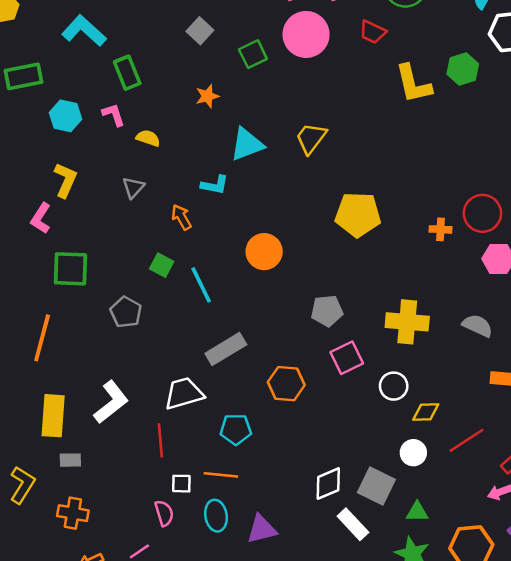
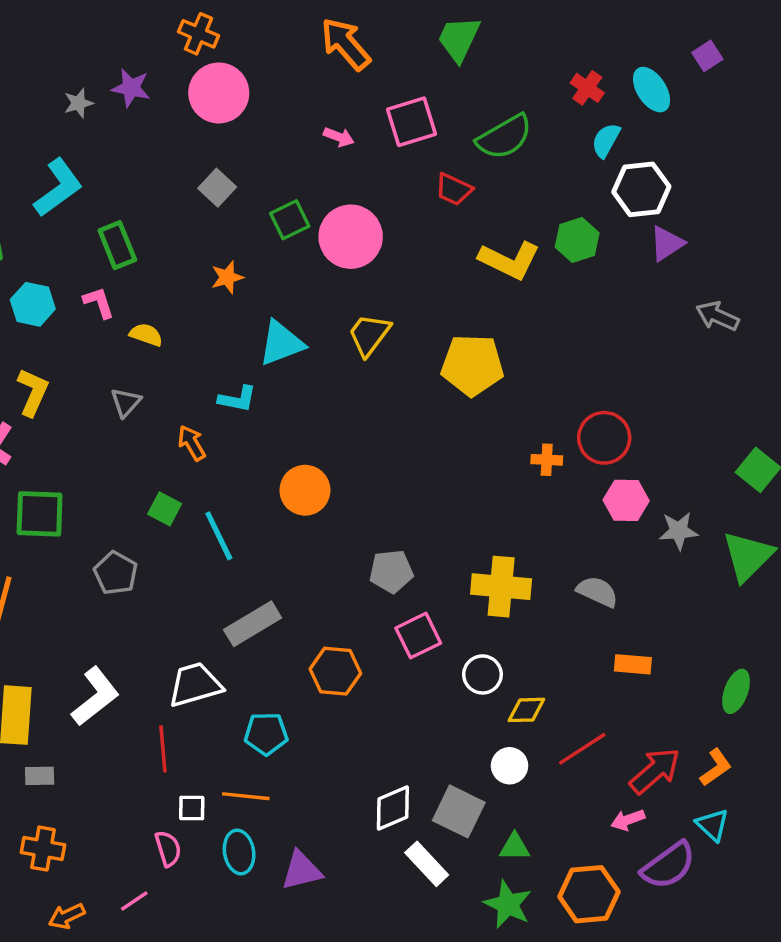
cyan L-shape: (84, 31) -> (58, 188), turned 102
pink circle: (306, 34) -> (351, 237), moved
yellow L-shape: (413, 84) -> (510, 260), turned -51
yellow pentagon: (358, 215) -> (472, 365), moved

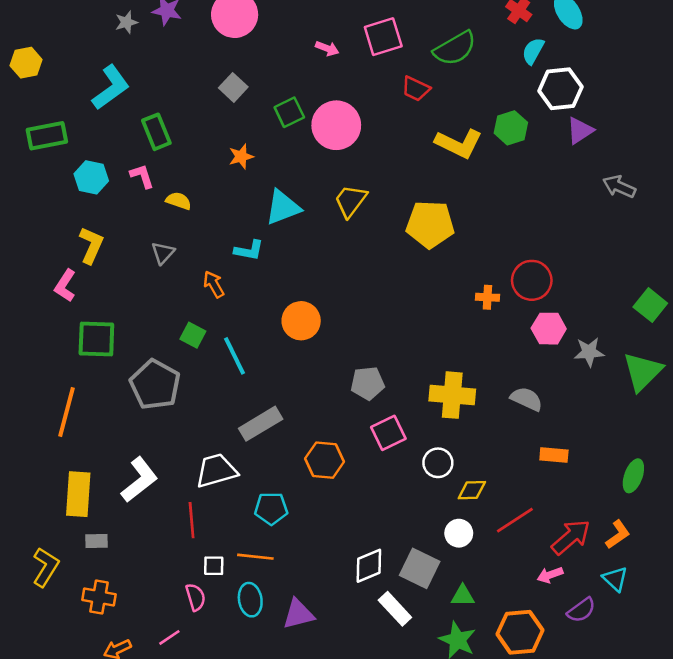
gray pentagon: (116, 573) -> (155, 385), size x1.5
purple semicircle: (668, 865) -> (581, 610), size x0.7

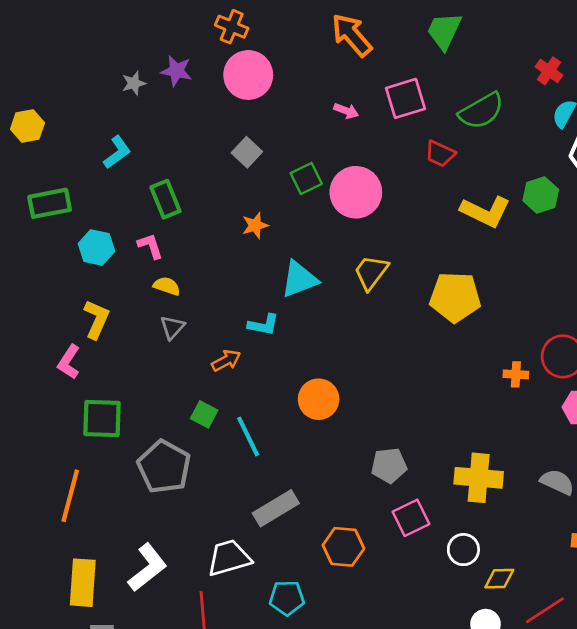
cyan L-shape: (111, 87) -> (117, 152), size x0.7
yellow semicircle: (179, 201) -> (167, 286), moved
orange arrow: (214, 284) -> (226, 361), turned 92

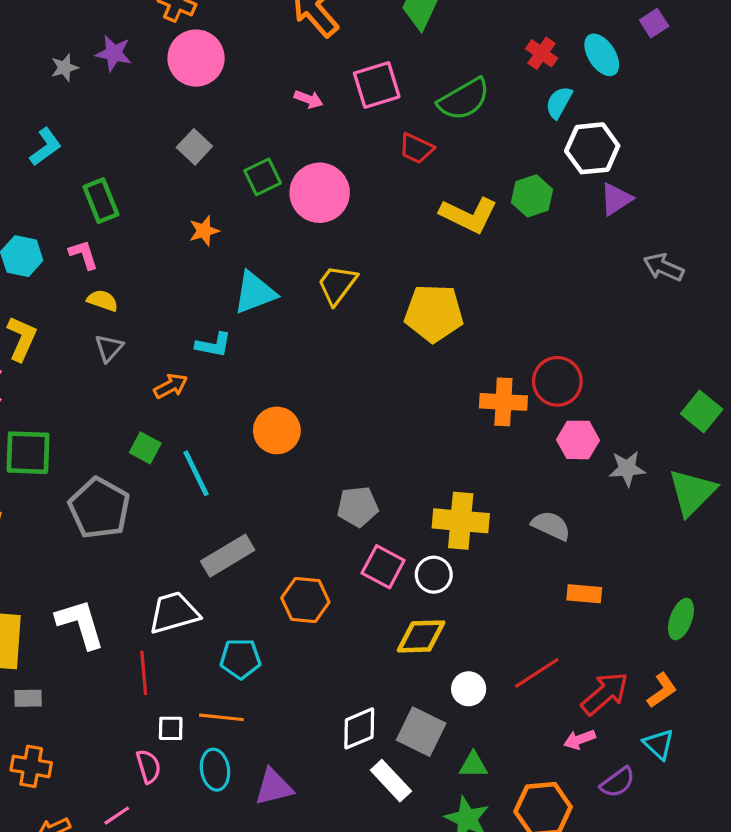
orange cross: (516, 374) -> (503, 402), size x1.6
pink square: (411, 518) -> (383, 567), turned -36
white circle: (463, 550) -> (434, 575), moved
white L-shape: (148, 568) -> (80, 624), turned -69
yellow diamond: (499, 579) -> (421, 636), moved, size x1.4

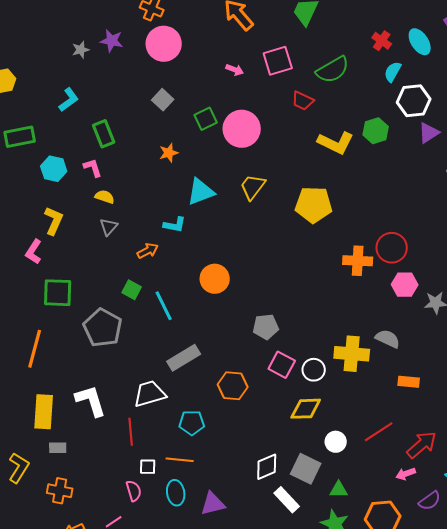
yellow cross: (461, 521) -> (352, 354), moved

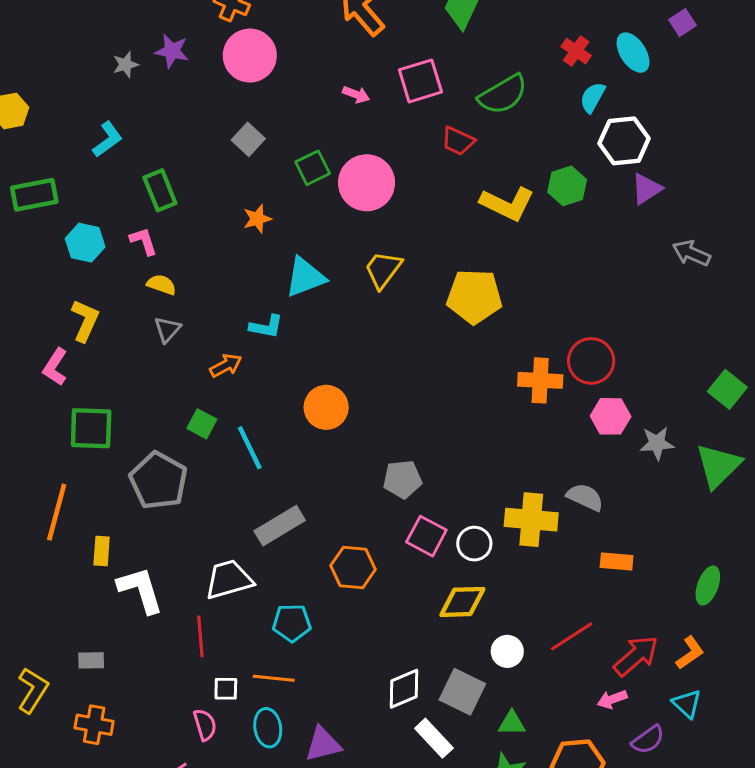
yellow rectangle: (44, 412) -> (102, 551), moved, size x0.6

